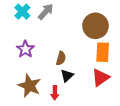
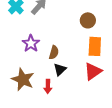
brown circle: (95, 26) -> (88, 20), size x0.6
purple star: (25, 49) -> (31, 43), moved

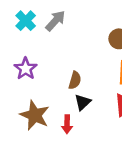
purple star: (31, 43) -> (26, 69), moved

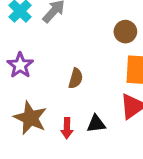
black triangle: (83, 102) -> (96, 124), moved, turned 36

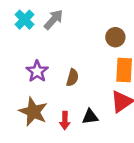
purple star: (20, 65) -> (37, 71), moved

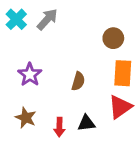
brown semicircle: (72, 78) -> (78, 81), moved
brown star: (33, 112) -> (26, 118), size x0.7

